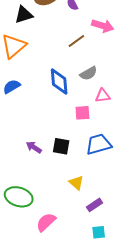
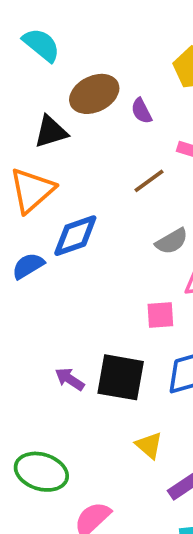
blue diamond: (59, 81) -> (75, 236), moved, turned 76
black square: (61, 146) -> (121, 377), size x1.5

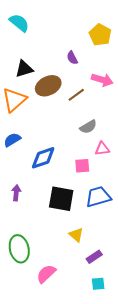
brown ellipse: (94, 94) -> (48, 86), moved
blue diamond: (75, 236) -> (43, 158), moved
purple arrow: (70, 379) -> (16, 193), moved, turned 63
green ellipse: (41, 472) -> (19, 249), turned 60

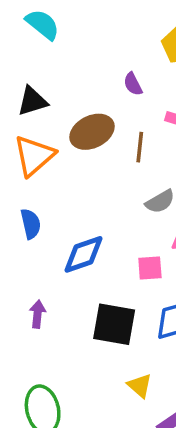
black triangle: (24, 69) -> (32, 101), moved
brown line: (76, 95) -> (140, 147), turned -48
blue semicircle: (12, 140) -> (31, 224), turned 108

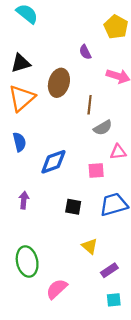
brown ellipse: (92, 132) -> (59, 83), turned -48
brown line: (140, 147) -> (90, 105), moved
black square: (114, 324) -> (73, 207), size x0.6

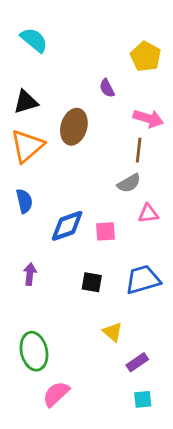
brown line: (90, 105) -> (139, 150), moved
pink square: (96, 171) -> (106, 231), moved
pink semicircle: (57, 289) -> (56, 394), moved

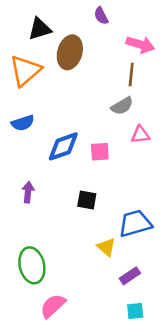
black triangle: (26, 102) -> (40, 29), moved
blue semicircle: (24, 201) -> (23, 123), turned 85
blue trapezoid: (143, 280) -> (135, 224), moved

